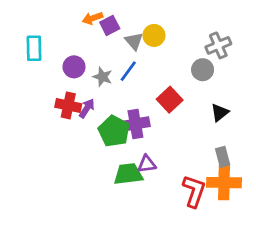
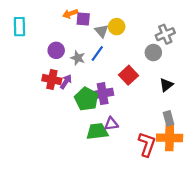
purple square: (110, 25) -> (83, 19), turned 32
cyan rectangle: (34, 48) -> (19, 27), moved

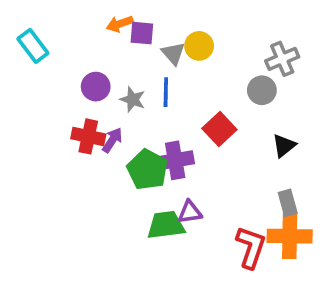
cyan rectangle: (19, 27) -> (33, 46), turned -36
blue line: (97, 54) -> (166, 92), turned -35

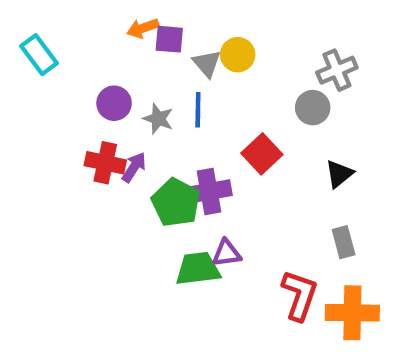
orange cross: (290, 236) -> (352, 313), moved

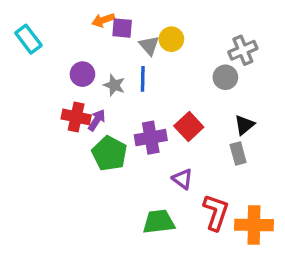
red square: (262, 154) -> (189, 126), moved
green pentagon: (176, 202) -> (109, 153), moved
gray rectangle: (344, 242) -> (238, 153), moved
purple triangle: (227, 253) -> (183, 179), moved, turned 45
green trapezoid: (198, 269) -> (159, 222), moved

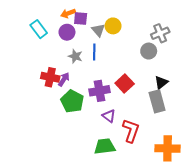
cyan rectangle: (28, 39) -> (39, 29), moved
purple circle: (82, 74) -> (67, 32), moved
gray rectangle: (238, 153) -> (157, 101), size x1.5
purple triangle: (183, 179) -> (109, 116), moved
red L-shape: (216, 212) -> (131, 131), moved

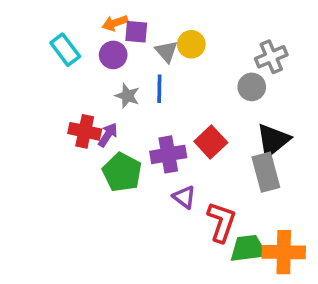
black triangle: (161, 82) -> (273, 140), size x1.5
green trapezoid: (105, 146) -> (248, 249), moved

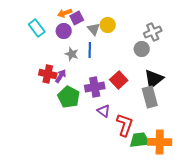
purple square: (136, 32) -> (77, 18), turned -32

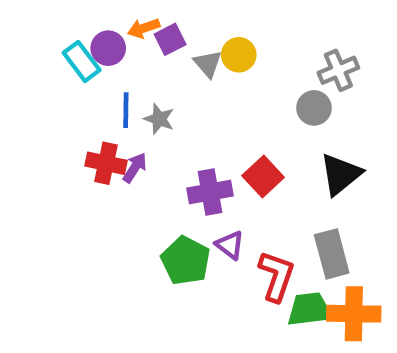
purple circle: (64, 31) -> (108, 48), moved
blue line: (90, 50) -> (126, 110), moved
green pentagon: (69, 97) -> (186, 261), moved
gray rectangle: (150, 97) -> (332, 254), moved

